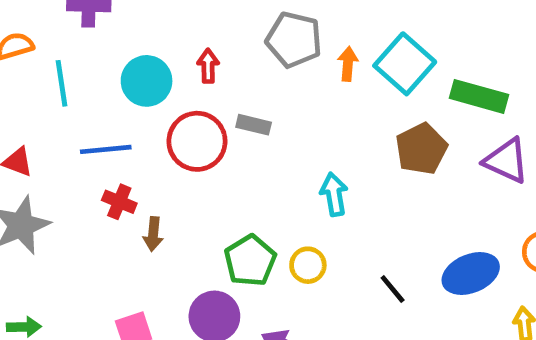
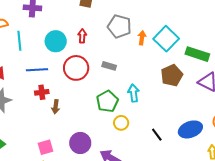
gray rectangle: (254, 125) -> (109, 66), moved
red cross: (119, 202) -> (42, 92), turned -32
green pentagon: (250, 261) -> (107, 101), moved

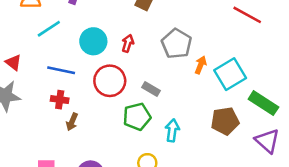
cyan line: (19, 41) -> (49, 29), turned 48
green pentagon: (107, 101) -> (137, 117), moved

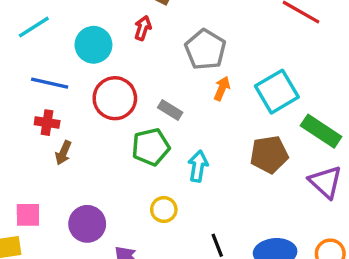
red arrow: (128, 43) -> (143, 28), moved
orange arrow: (201, 65) -> (222, 88), moved

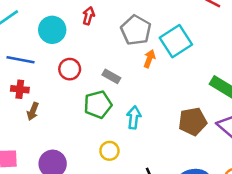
cyan square: (277, 92) -> (176, 41), moved
red circle: (115, 98) -> (70, 69), size x0.7
brown pentagon: (269, 154) -> (193, 122), moved

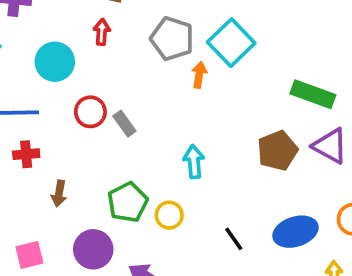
gray rectangle: (111, 76) -> (124, 124), moved, turned 36
green pentagon: (98, 104) -> (128, 202), moved
brown arrow: (33, 111) -> (59, 194), moved

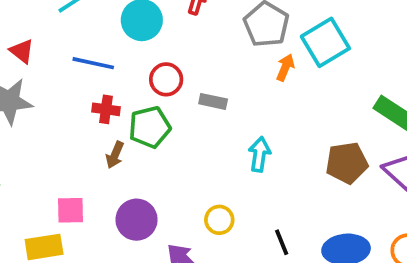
gray rectangle: (124, 124) -> (213, 101), moved, turned -55
red cross: (26, 154) -> (106, 109), moved
green pentagon: (128, 202) -> (150, 127), moved
yellow circle: (169, 215) -> (219, 220), moved

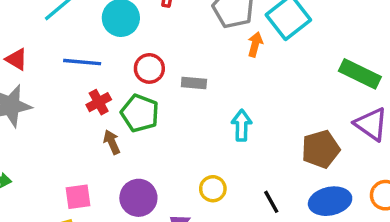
red cross: (106, 109) -> (99, 102), turned -30
green pentagon: (150, 127) -> (140, 113), turned -30
brown arrow: (115, 155) -> (112, 142), turned 140
brown pentagon: (347, 163) -> (321, 149), moved

